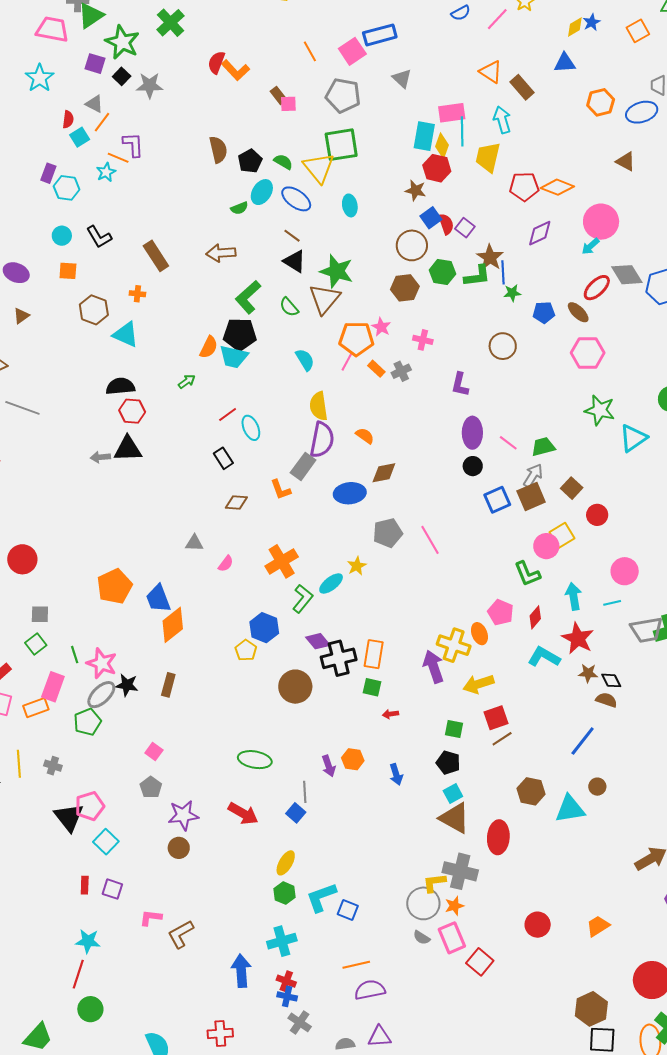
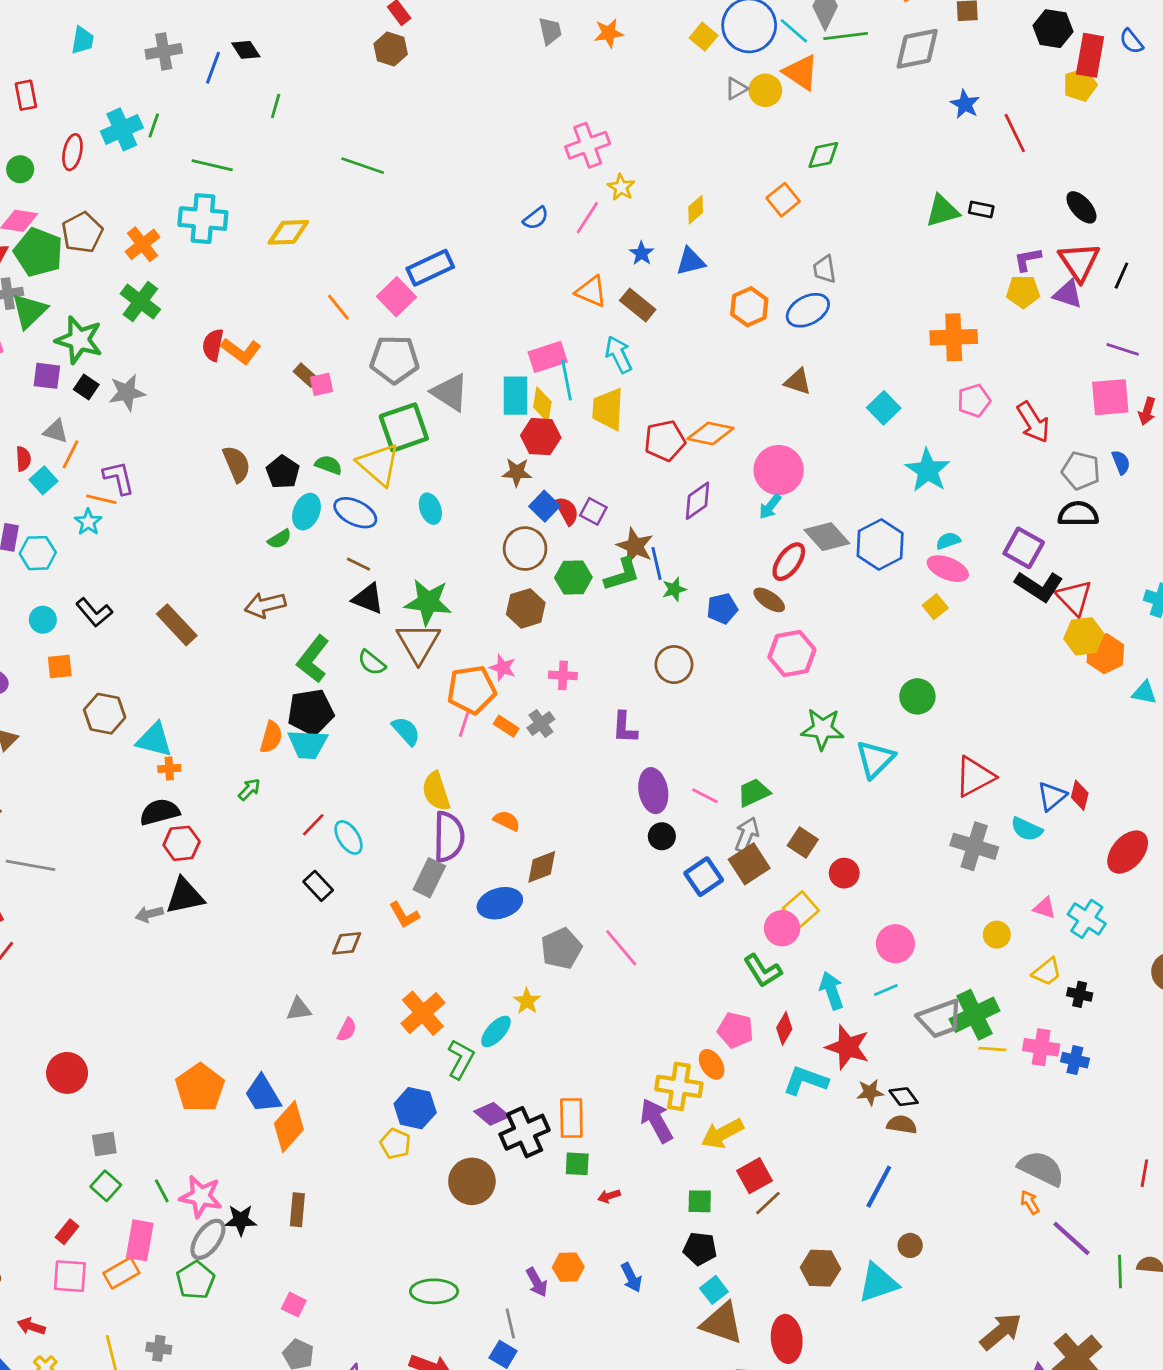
blue star: (592, 22) -> (642, 253), moved
gray triangle: (402, 78) -> (450, 392), moved, size x1.4
orange cross: (137, 294) -> (169, 769), moved

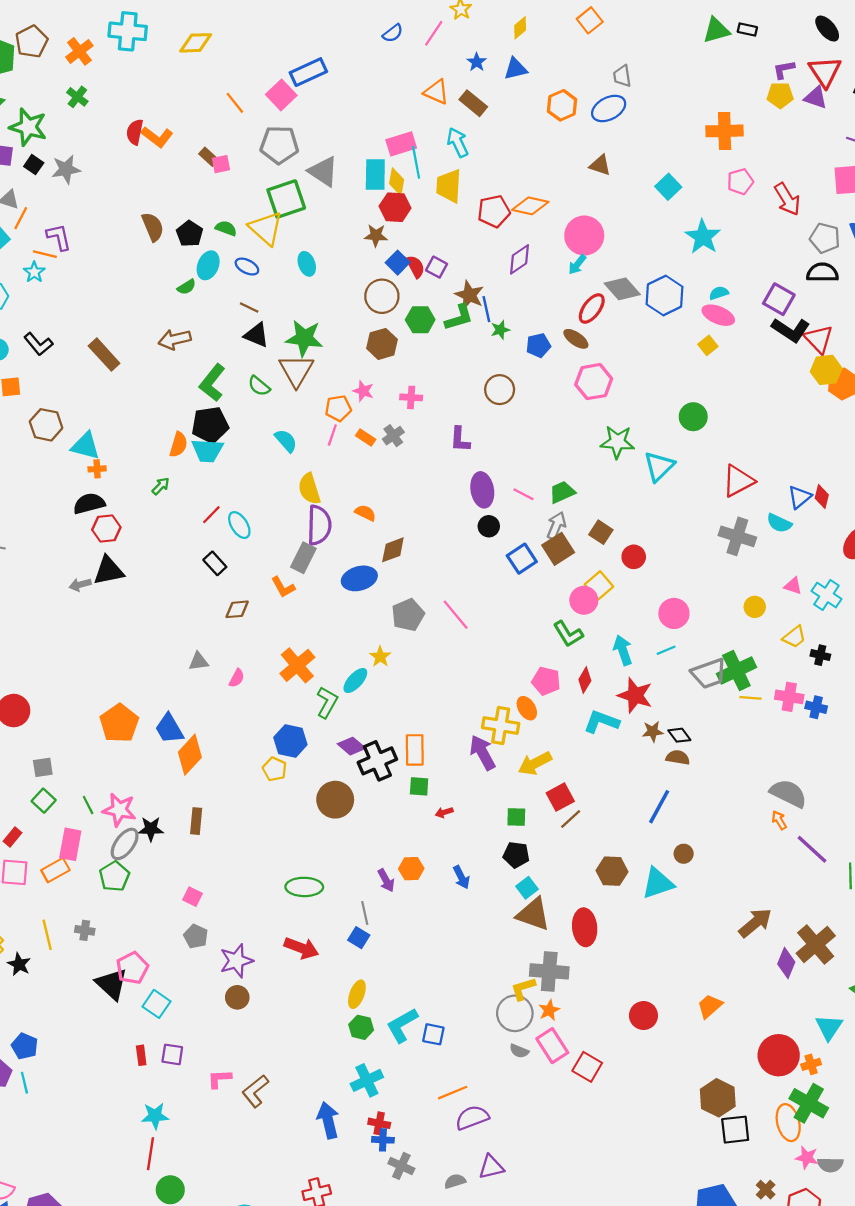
green cross: (140, 302) -> (77, 97), size x0.7
blue ellipse: (355, 513) -> (247, 267), size x0.7
orange pentagon: (471, 690) -> (338, 408), size x0.7

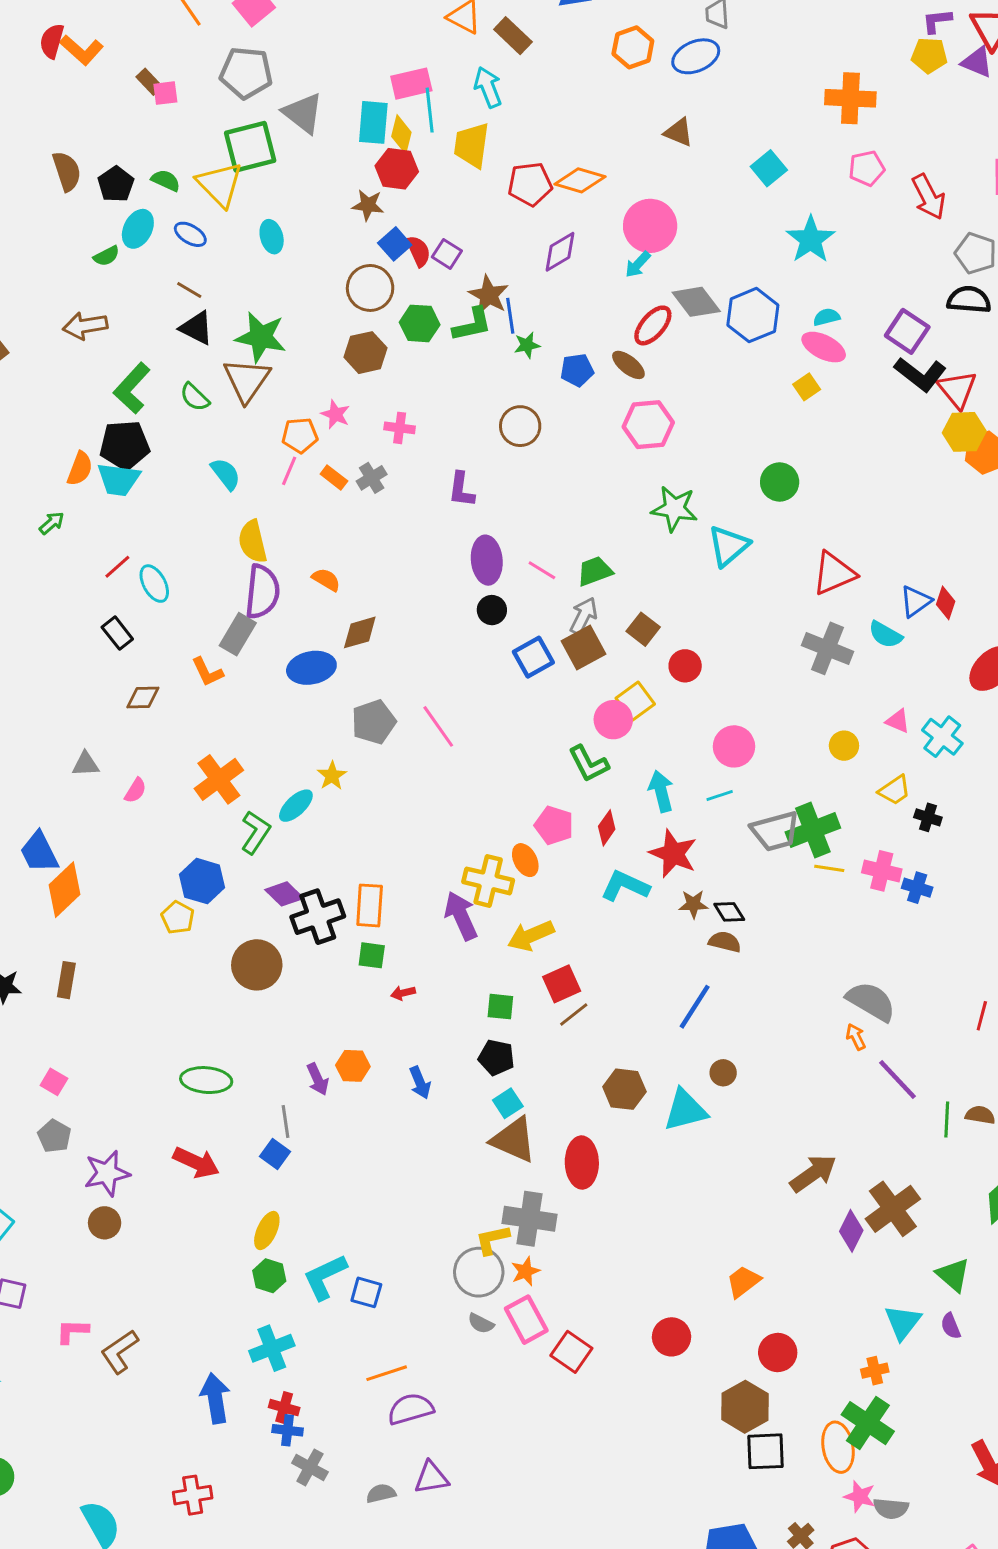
red circle: (643, 1016) -> (672, 1337), moved
red circle: (779, 1055) -> (778, 1352), moved, size x0.7

